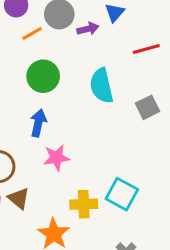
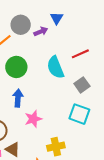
red line: (146, 49) -> (80, 54), moved
gray square: (147, 107) -> (82, 85), moved
cyan square: (122, 194) -> (79, 114), moved

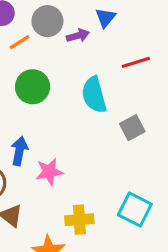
red line: (80, 54) -> (136, 62), moved
blue arrow: (18, 98) -> (19, 151), moved
cyan square: (79, 114) -> (135, 210), moved

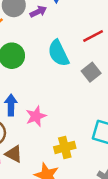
red line: (136, 62) -> (93, 36), moved

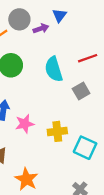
yellow cross: (65, 147) -> (57, 131), moved

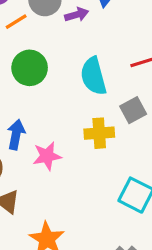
yellow cross: (57, 131) -> (99, 133), moved

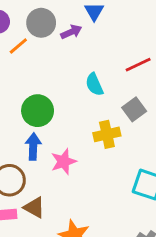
green circle: (30, 68) -> (38, 111), moved
cyan semicircle: (93, 76) -> (94, 84), size x0.7

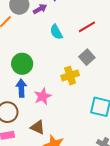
cyan semicircle: (94, 84) -> (56, 32), moved
brown triangle: (34, 207) -> (38, 127), moved

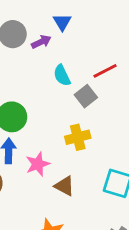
gray square: (87, 57) -> (86, 96), moved
brown triangle: (38, 127) -> (64, 186), moved

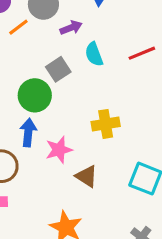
purple arrow: (41, 42) -> (71, 28), moved
gray square: (86, 96) -> (58, 69), moved

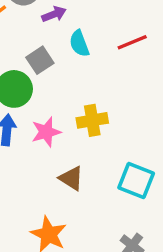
pink star: (59, 150) -> (46, 132), moved

